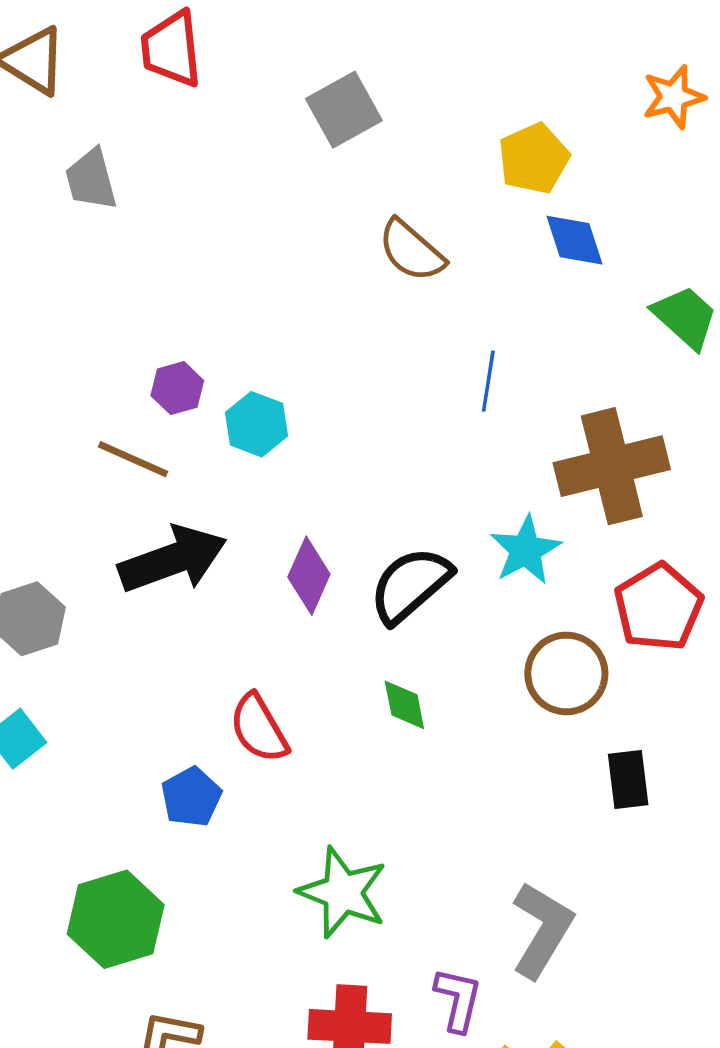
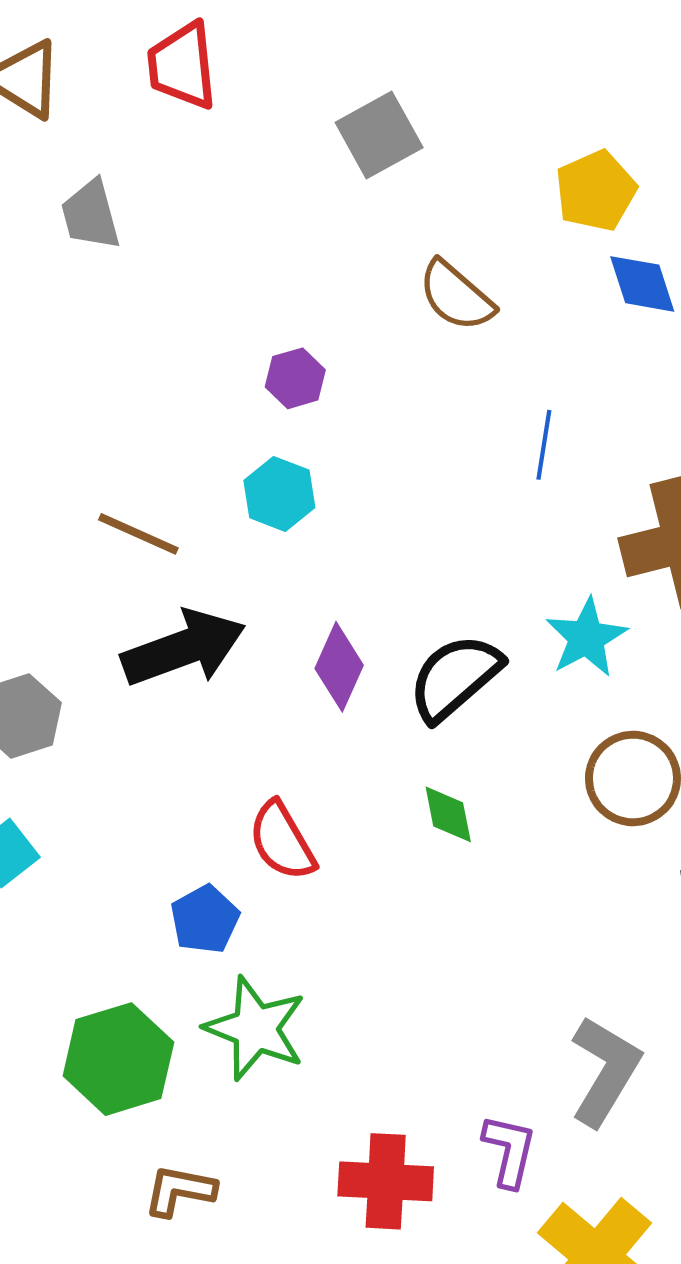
purple hexagon: (177, 388) -> (295, 378), moved
green star: (343, 892) -> (255, 1028), moved

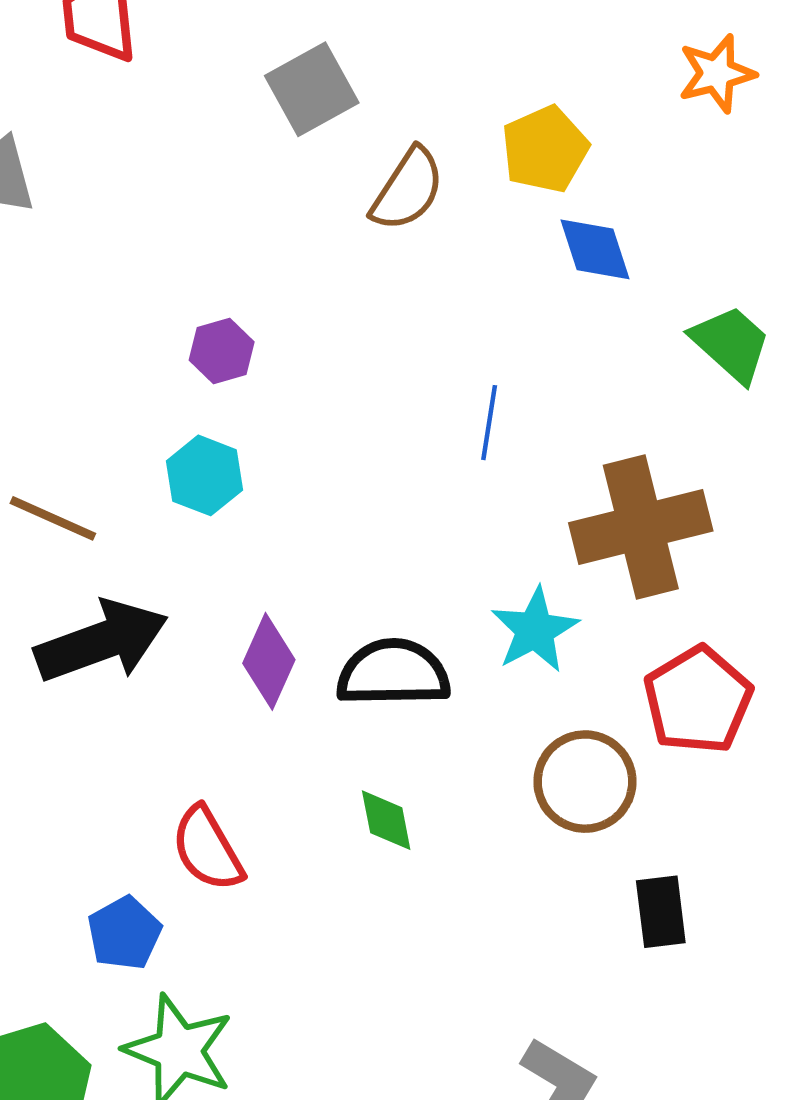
brown semicircle: (456, 296) -> (408, 189), moved, turned -98
black semicircle: (455, 677) -> (393, 673), turned 40

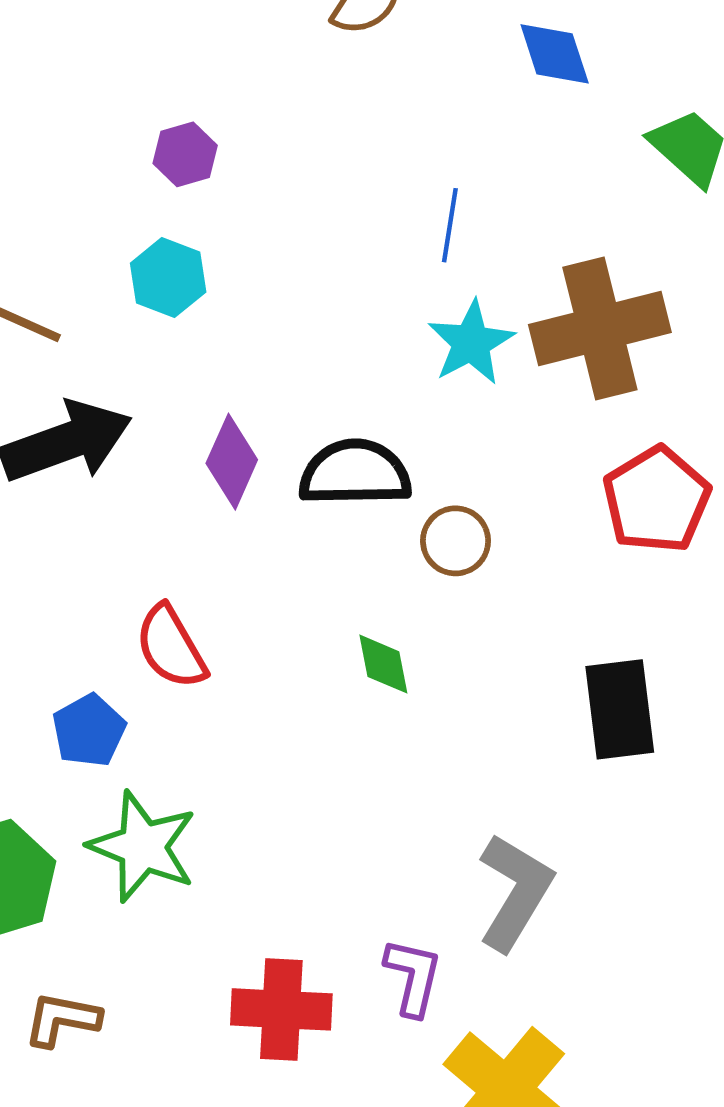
cyan star: (535, 630) -> (471, 343), moved
brown circle: (585, 782) -> (456, 541), moved, size x0.7
green diamond: (386, 820) -> (383, 664), moved
black rectangle: (661, 912) -> (620, 709), size x1.4

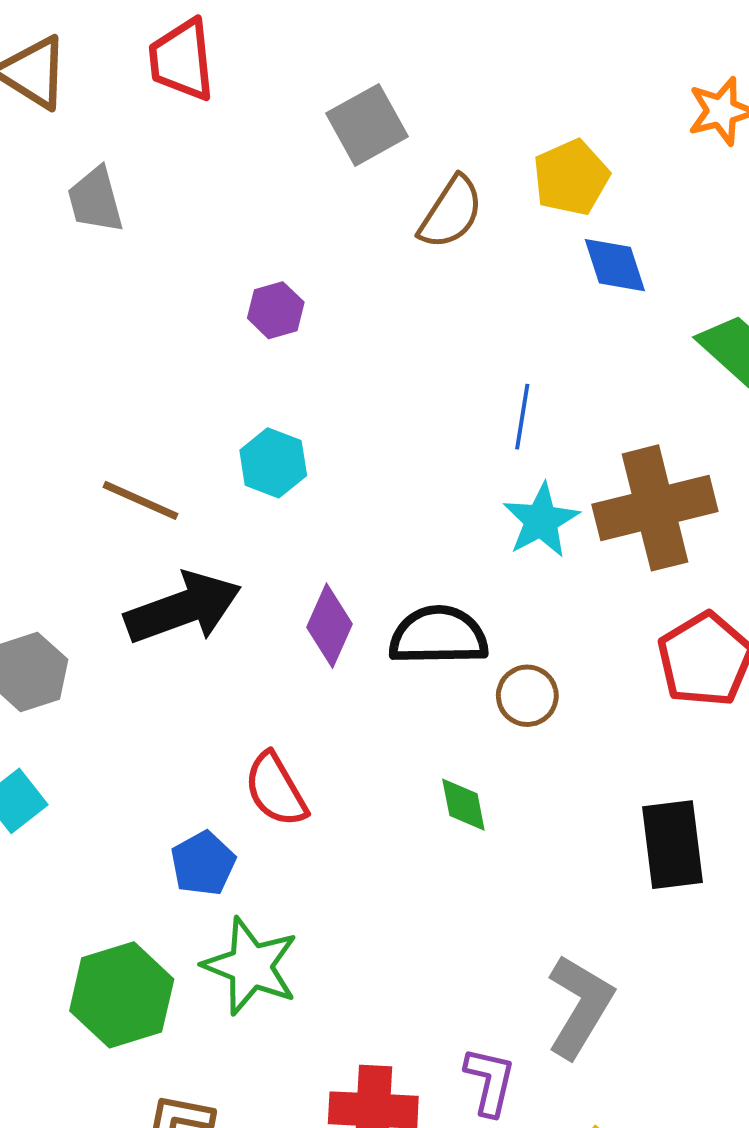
purple hexagon: (185, 154) -> (276, 310), moved

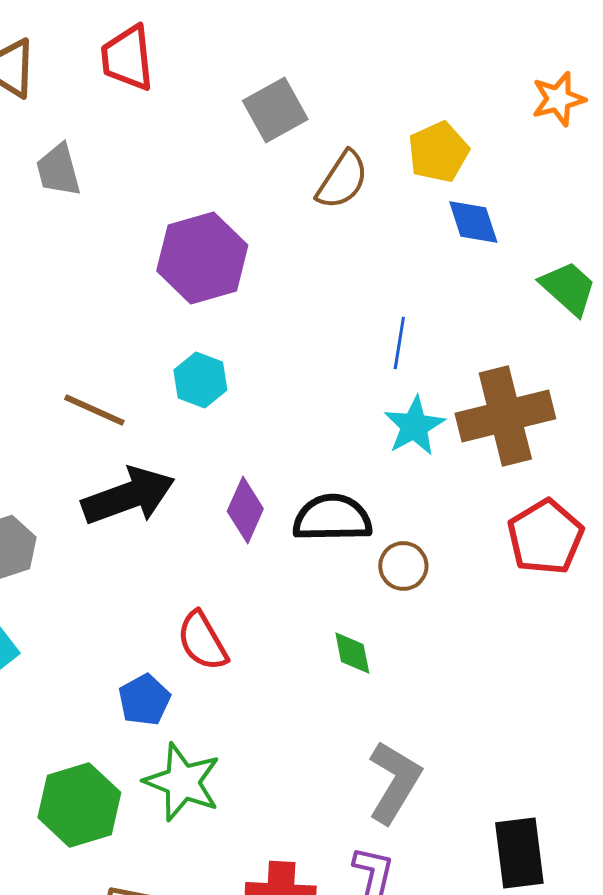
purple hexagon: (276, 310) -> (202, 258), size x2.0
black rectangle: (672, 845) -> (519, 853), moved
gray L-shape: (580, 1006) -> (394, 782), moved

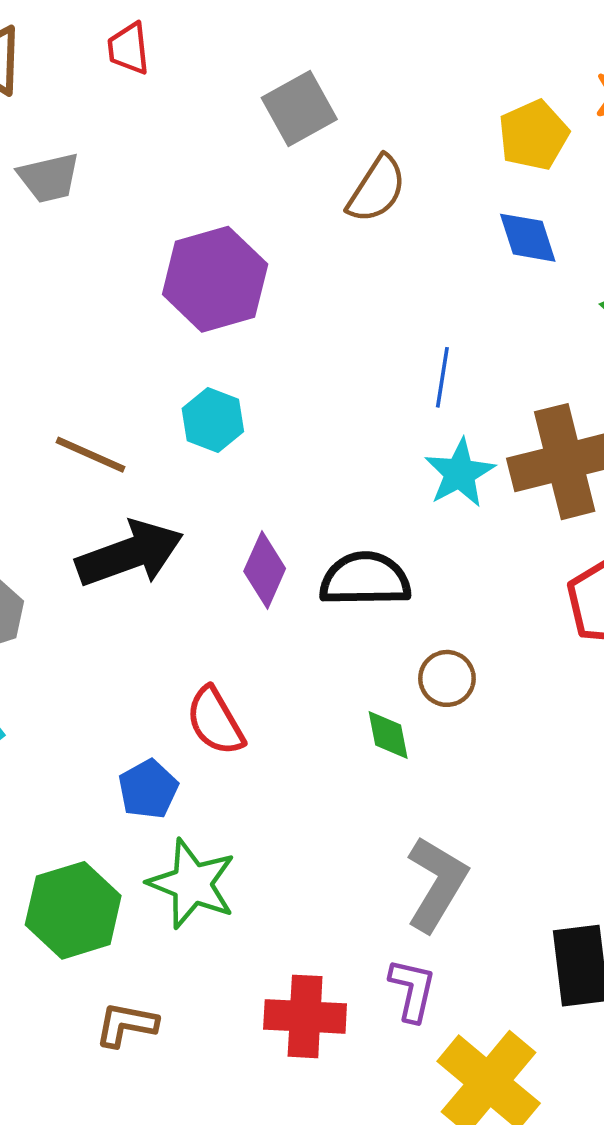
red trapezoid: (127, 58) -> (129, 49), size x0.7
yellow pentagon: (438, 152) -> (534, 135), moved
gray trapezoid: (58, 170) -> (49, 178), turned -88
brown circle: (403, 566) -> (447, 678), moved

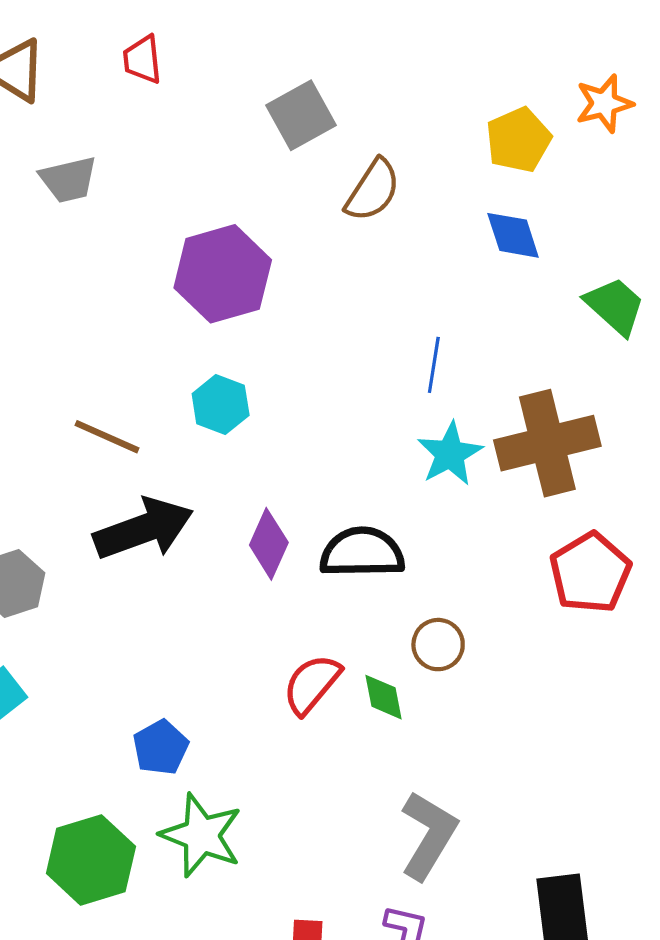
red semicircle: (215, 721) -> (312, 684), moved, turned 70

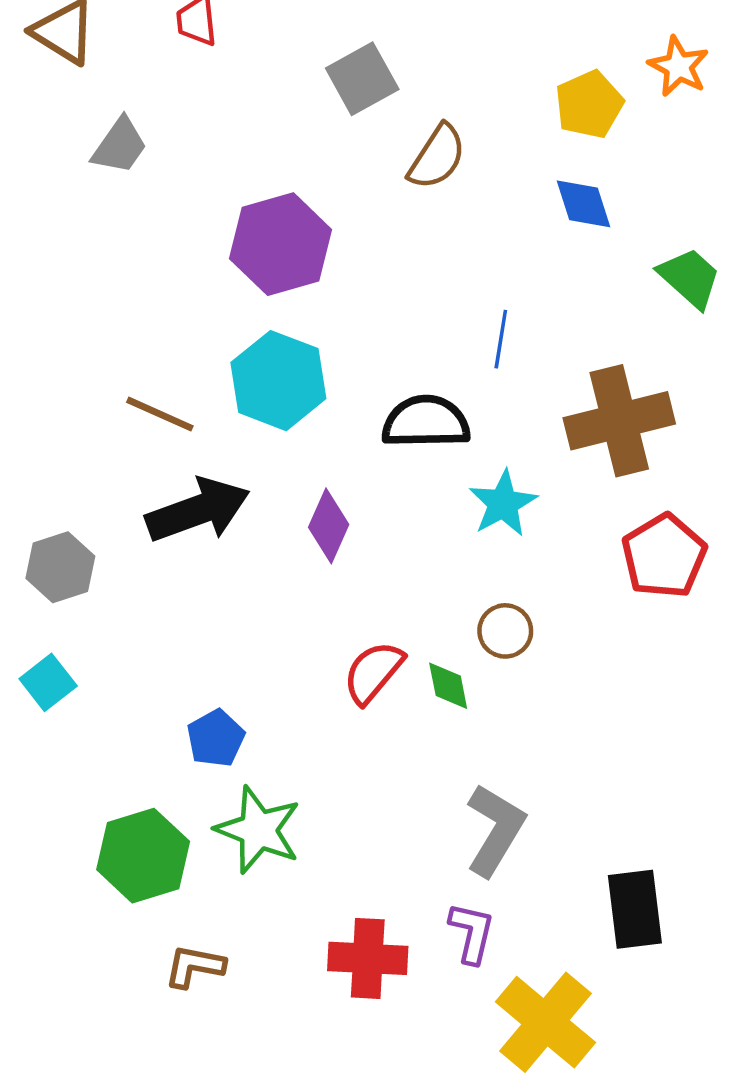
orange star: (604, 103) -> (679, 66), turned -30
gray trapezoid: (68, 180) -> (120, 146), turned -42
cyan hexagon: (221, 405) -> (278, 381), size x1.6
cyan star: (450, 454) -> (503, 504), moved
black semicircle: (362, 552) -> (426, 422), moved

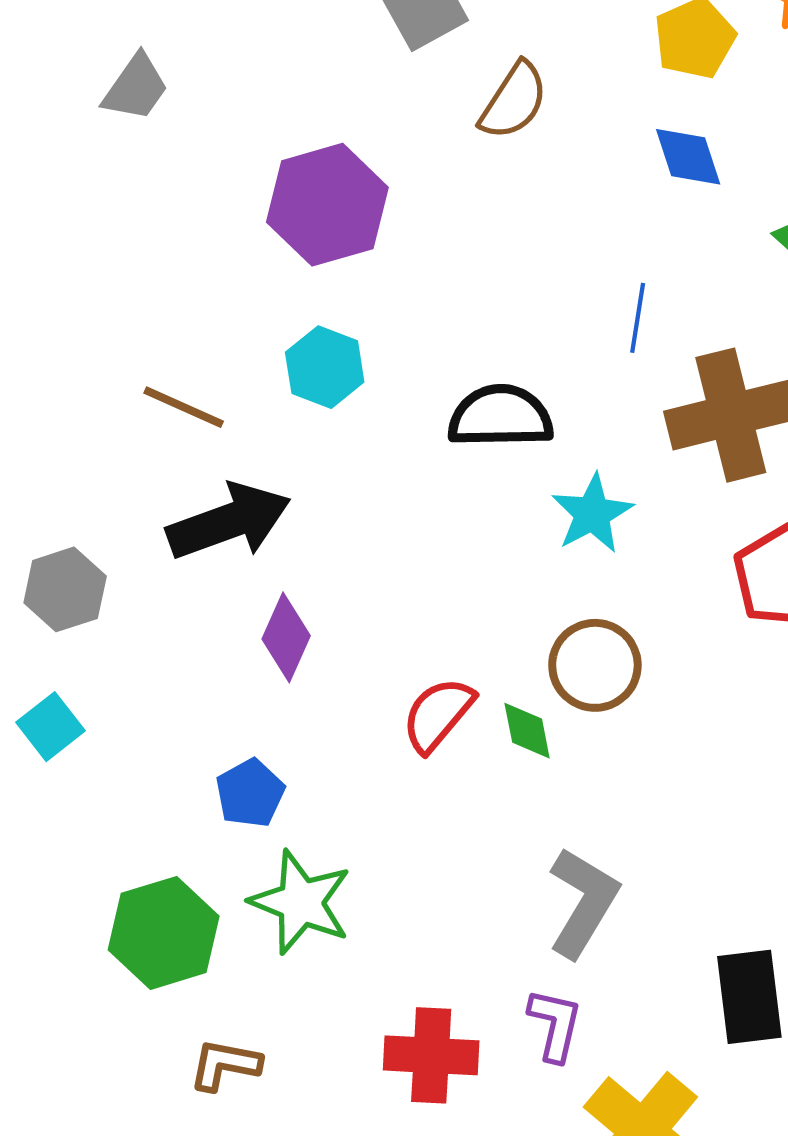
blue line: (501, 339) -> (638, 318), moved
cyan hexagon: (278, 381) -> (325, 367), size x0.7
purple diamond: (329, 526) -> (286, 637), moved
brown circle: (505, 631) -> (595, 665), size x1.4

